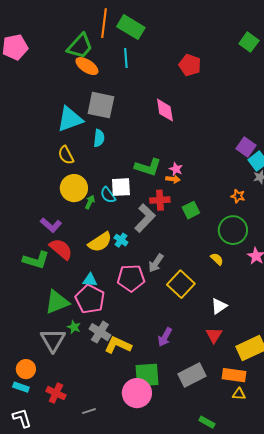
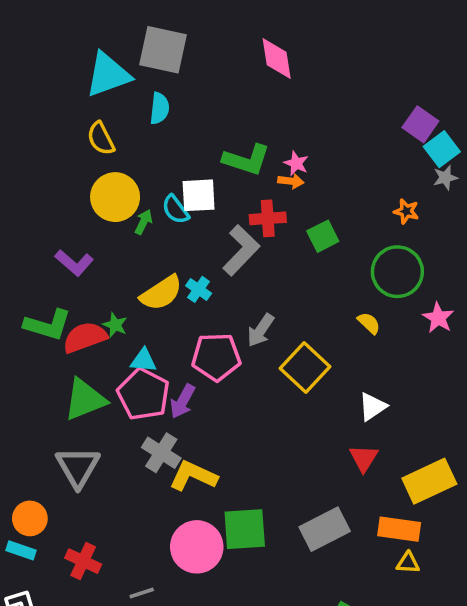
red semicircle: (61, 249) -> (85, 337), moved, turned -60
green star: (74, 327) -> (115, 325), moved
purple arrow: (165, 337) -> (183, 401), moved
pink circle: (137, 393) -> (197, 547), moved

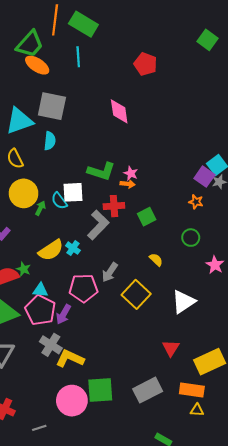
purple square: (420, 124) -> (204, 177), moved
green circle: (397, 272) -> (191, 238), size x0.6
yellow semicircle: (369, 323) -> (156, 260), moved
white triangle: (373, 407) -> (183, 302), moved, size x1.4

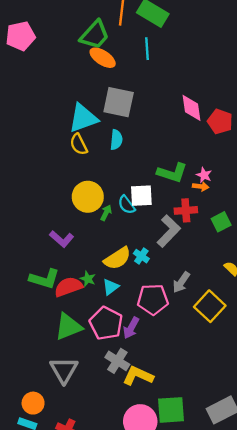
red pentagon: (146, 64) -> (220, 122), moved
yellow semicircle: (15, 159) -> (79, 144), moved
cyan triangle: (40, 290) -> (111, 287), moved, turned -42

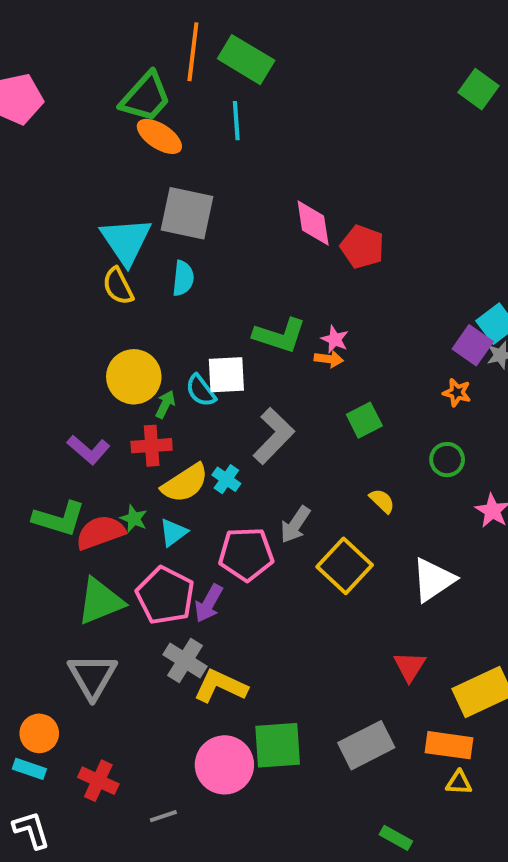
cyan triangle: (83, 118) -> (126, 241), turned -44
red cross: (186, 210) -> (152, 446), moved

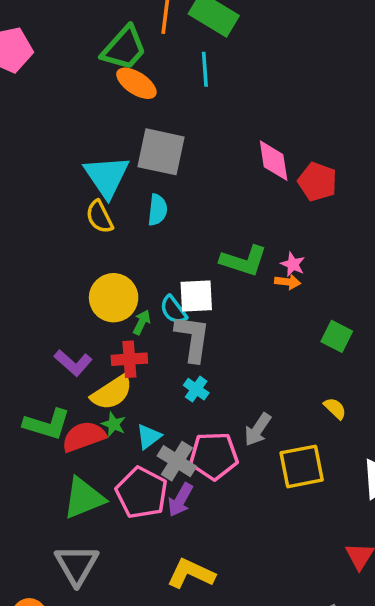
green square: (364, 420) -> (337, 336), moved, turned -36
gray L-shape: (274, 436) -> (193, 338), moved, turned -36
yellow semicircle: (185, 483) -> (112, 393), moved
yellow square: (345, 566) -> (302, 466), turned 36
gray cross: (185, 660) -> (177, 461), moved

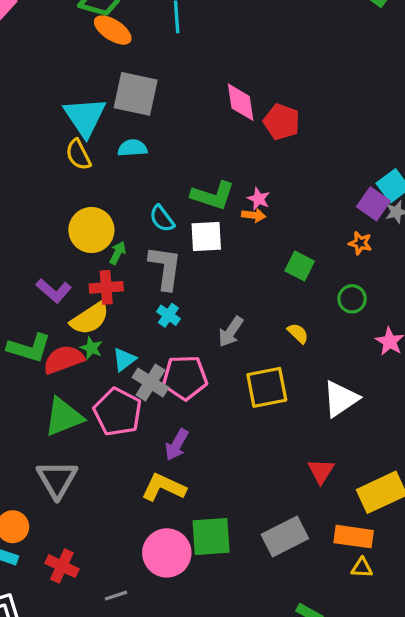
cyan semicircle: (158, 210) -> (132, 148), turned -100
white square: (196, 296) -> (206, 237), moved
cyan semicircle: (173, 310) -> (162, 219), moved
gray arrow: (258, 430) -> (231, 332), moved
purple arrow: (180, 500) -> (177, 445), moved

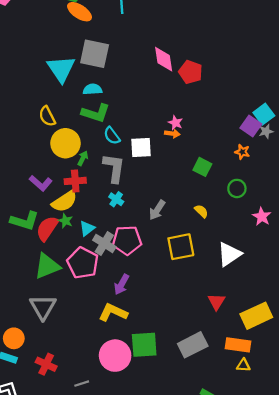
yellow semicircle: (78, 155) -> (47, 116), moved
green L-shape: (213, 196) -> (96, 113), moved
red semicircle: (64, 359) -> (47, 228), turned -36

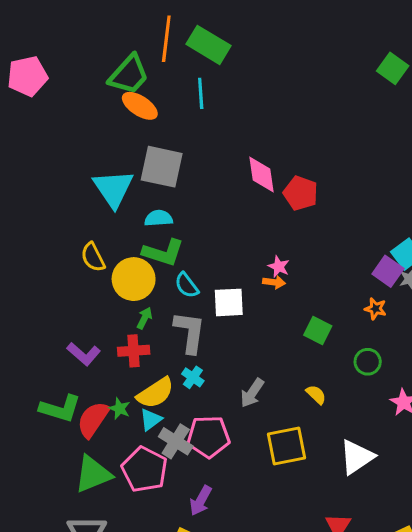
yellow circle: (66, 143) -> (134, 279), moved
yellow semicircle: (64, 201) -> (155, 393), moved

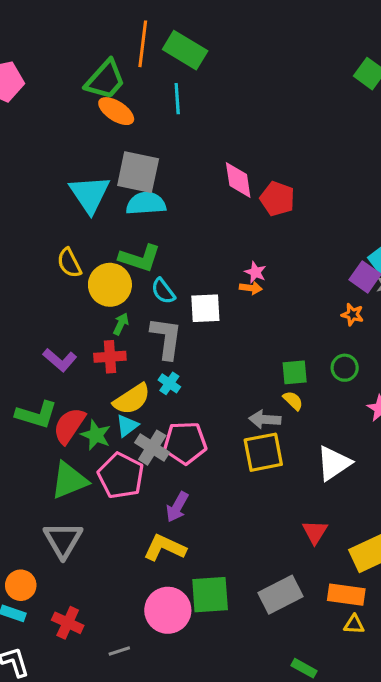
cyan semicircle: (159, 218) -> (146, 203), moved, size x1.4
green square: (318, 331) -> (295, 372), moved, turned -32
gray arrow: (252, 393) -> (265, 419), moved, turned 60
green star: (120, 409) -> (96, 435), moved, size x1.4

